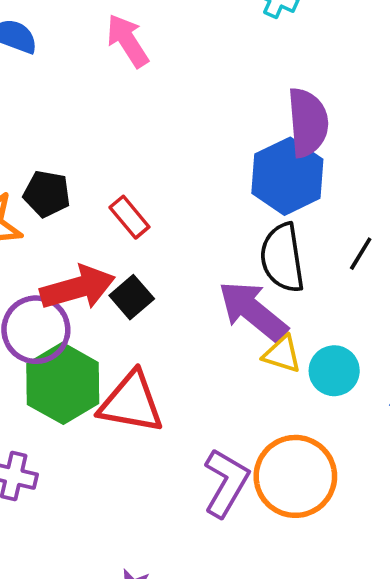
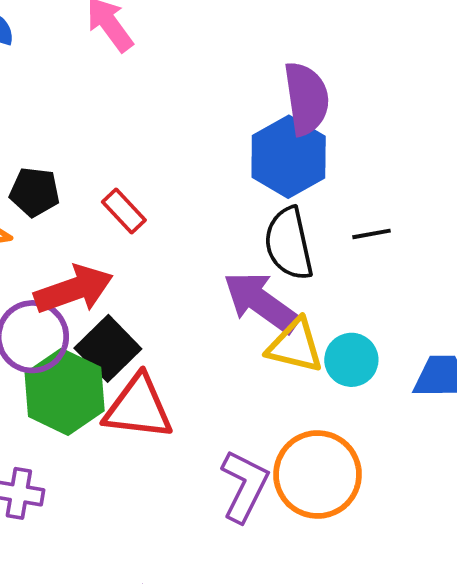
black line: (361, 254) -> (371, 234), turned 52
black square: (132, 297) -> (108, 348), moved, size x1.4
yellow triangle: (282, 354) -> (295, 346), size x1.4

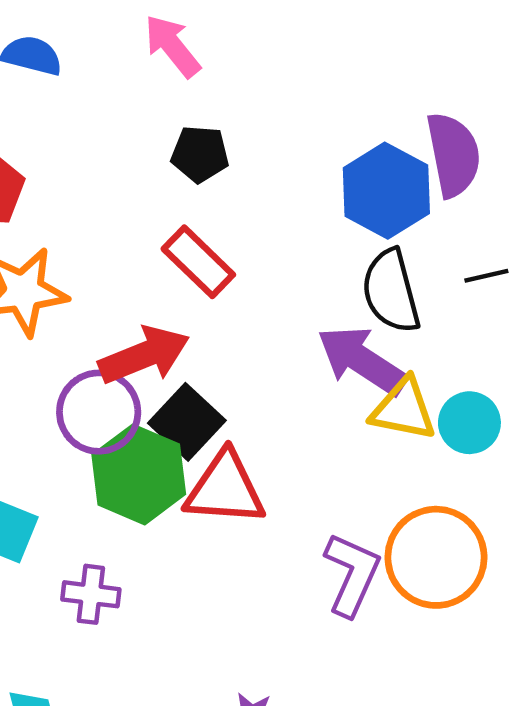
purple semicircle: (306, 98) -> (453, 155), moved
black pentagon: (35, 192) -> (200, 154), moved
red rectangle: (124, 211) -> (198, 262), size x1.4

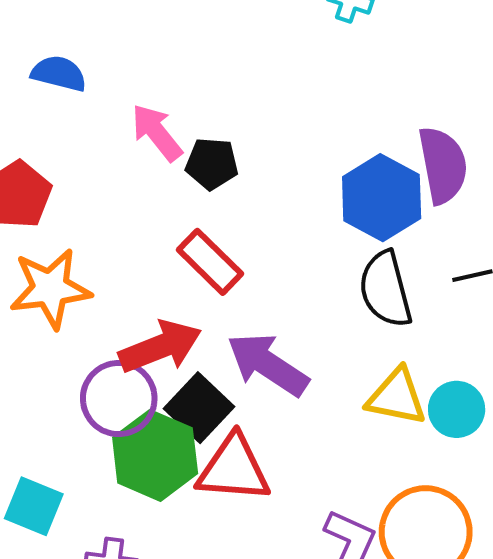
pink arrow: (172, 46) -> (157, 132), moved
purple arrow: (362, 361) -> (268, 364), moved

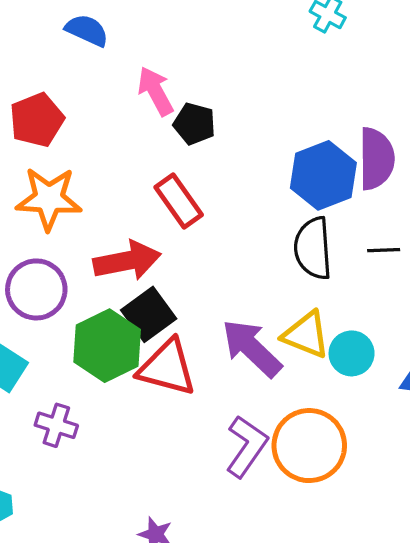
purple arrow: (268, 364) -> (252, 348), moved
purple circle: (119, 399) -> (36, 289), moved

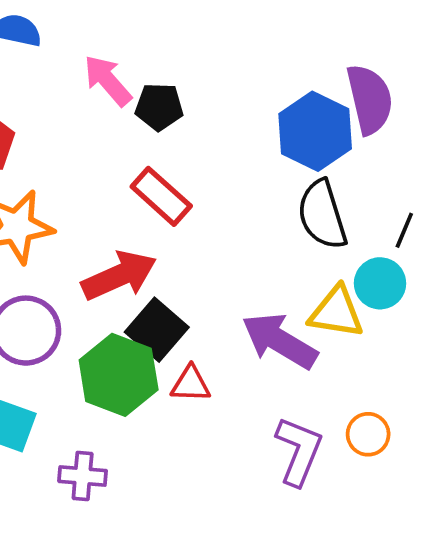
black line: (384, 250) -> (404, 230), moved, turned -52
cyan circle: (352, 353) -> (380, 283), moved
red triangle: (167, 368) -> (191, 384), size x0.6
orange circle: (309, 446) -> (368, 434), size x0.5

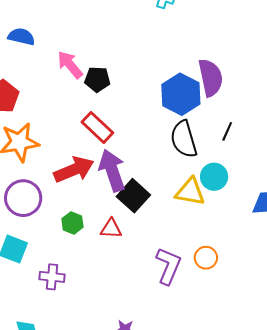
black line: (404, 230) -> (227, 131), moved
black square: (157, 330) -> (133, 196), moved
purple arrow: (280, 341) -> (112, 170), moved, turned 39
green hexagon: (119, 375) -> (72, 223), size x0.5

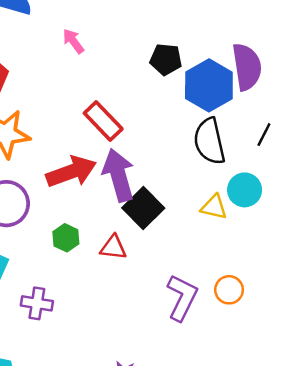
pink arrow: (70, 65) -> (73, 41), size x0.7
black pentagon: (97, 79) -> (166, 59), moved
yellow triangle: (190, 192) -> (214, 207), size x0.7

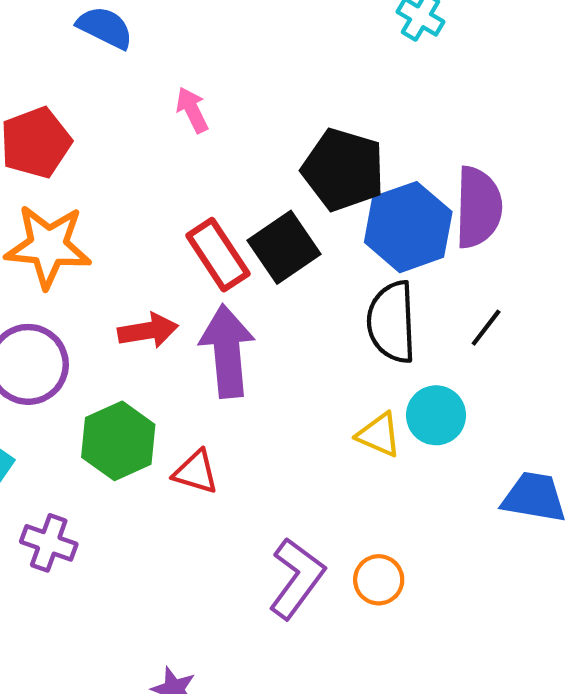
black pentagon: (166, 59) -> (343, 170), size x1.5
red arrow: (71, 172) -> (148, 331), size x0.7
black square: (143, 208) -> (284, 247), moved
green hexagon: (66, 238) -> (118, 441), size x1.6

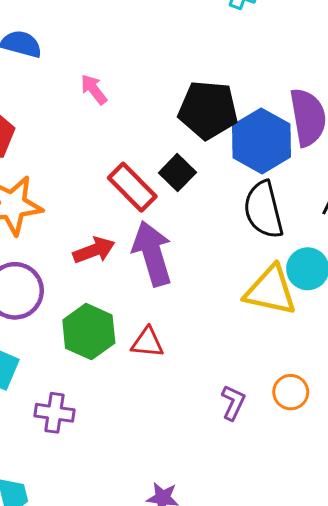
black square: (284, 247) -> (177, 173), size x0.7
yellow triangle: (379, 435) -> (270, 291), size x1.6
purple L-shape: (297, 578) -> (233, 403), size x0.6

